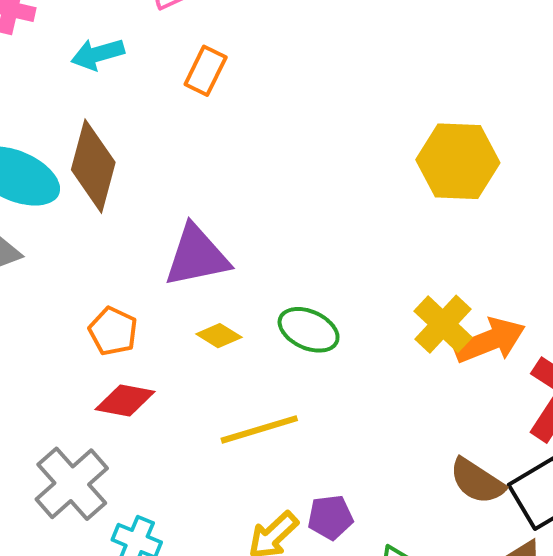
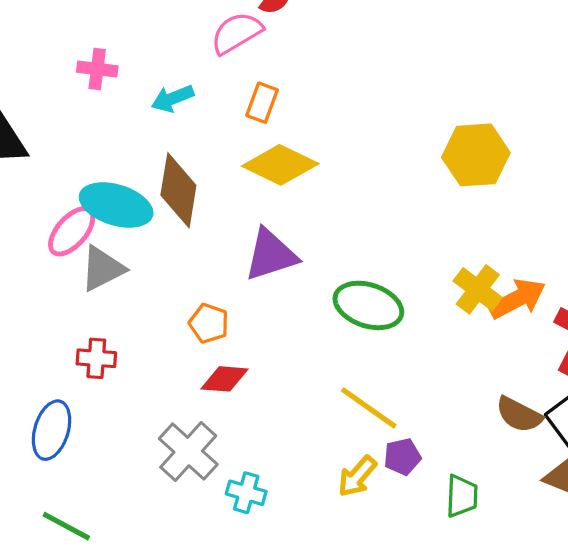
green ellipse: (309, 330) -> (368, 305), size x1.4
yellow diamond: (219, 336) -> (280, 165), moved, size x2.0
yellow line: (259, 429) -> (369, 408), moved, turned 58

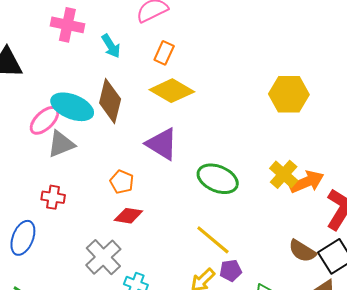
pink cross: (97, 69) -> (67, 25), size x1.4
cyan arrow: (173, 98) -> (111, 46), turned -105
purple triangle: (271, 255) -> (162, 144), turned 45

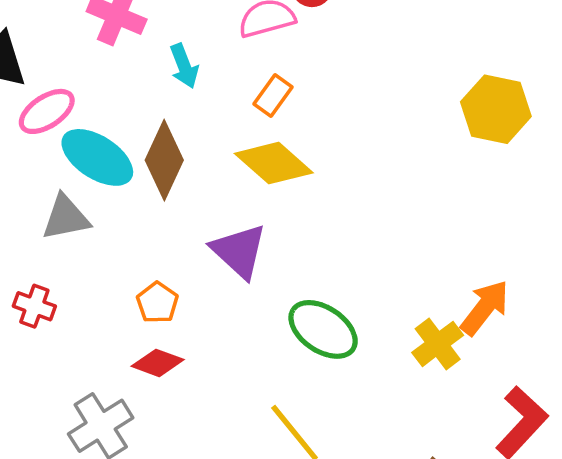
yellow hexagon: (289, 94) -> (496, 109), moved
pink ellipse: (44, 120) -> (47, 111), moved
orange arrow: (307, 182) -> (485, 308), moved, turned -40

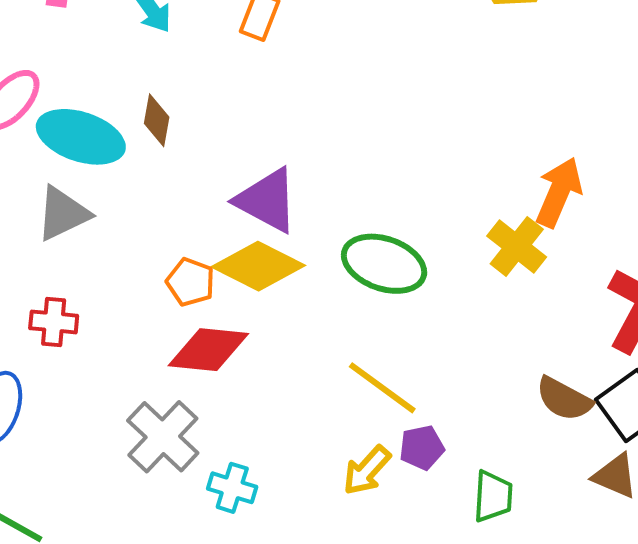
brown diamond: (164, 160) -> (157, 120), size x0.6
yellow diamond: (274, 163) -> (258, 266), moved
red diamond: (158, 363) -> (208, 350), size x1.4

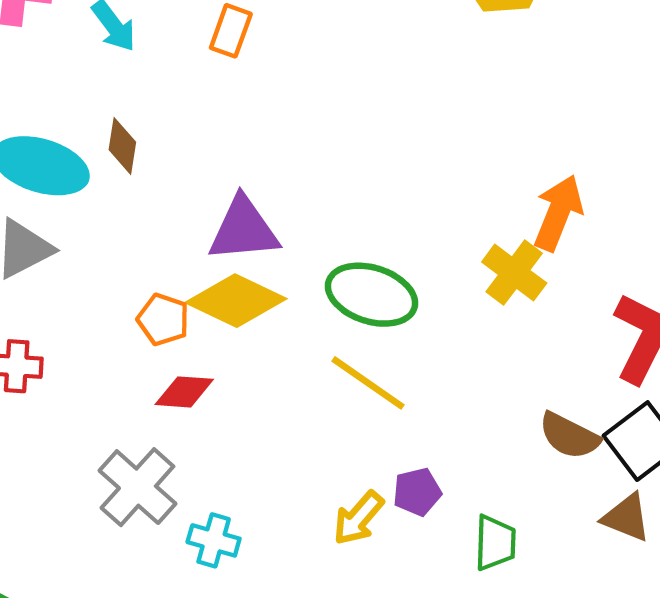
purple triangle: (267, 200) -> (244, 229), turned -32
red diamond: (208, 350) -> (184, 392), size x0.7
yellow line: (382, 388) -> (368, 383), moved

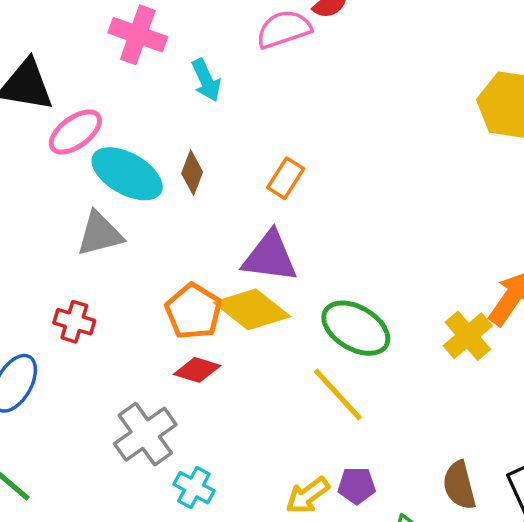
orange rectangle: (231, 31) -> (286, 178), moved
orange pentagon: (163, 319) -> (193, 311), size x1.4
brown semicircle: (569, 436) -> (459, 485), moved, turned 36

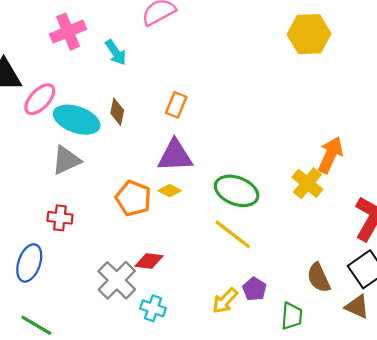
pink cross: (138, 35) -> (68, 32), turned -32
yellow diamond: (252, 309) -> (170, 191), size x0.5
red diamond: (197, 370) -> (149, 261), moved
purple pentagon: (357, 486) -> (254, 289), turned -30

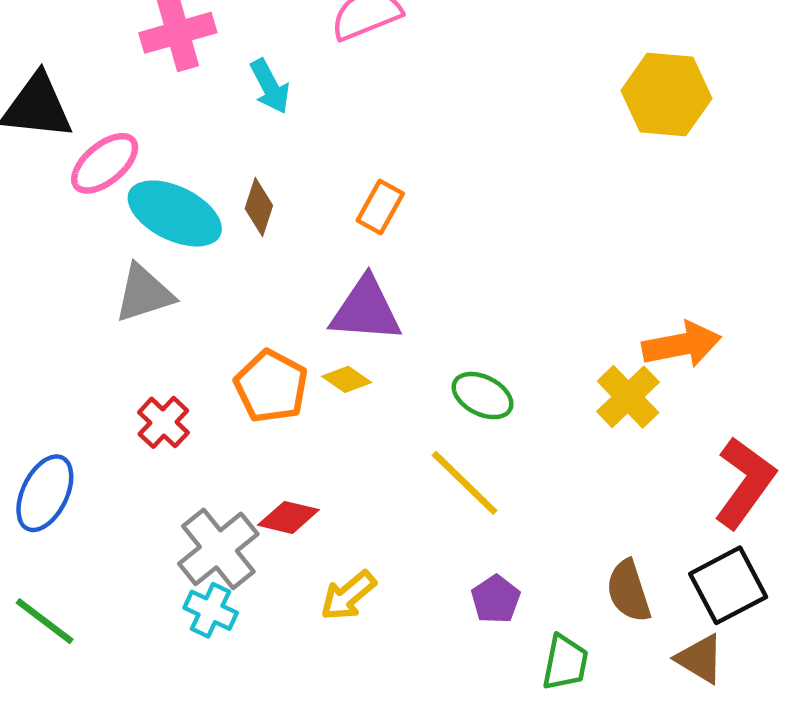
orange arrow: (330, 155) -> (682, 345), turned 48
green ellipse: (237, 191) -> (483, 396), size x0.7
red cross: (60, 218) -> (163, 422), moved, turned 30
yellow arrow: (225, 301) -> (348, 596), moved
cyan cross: (153, 308) -> (211, 610), moved

